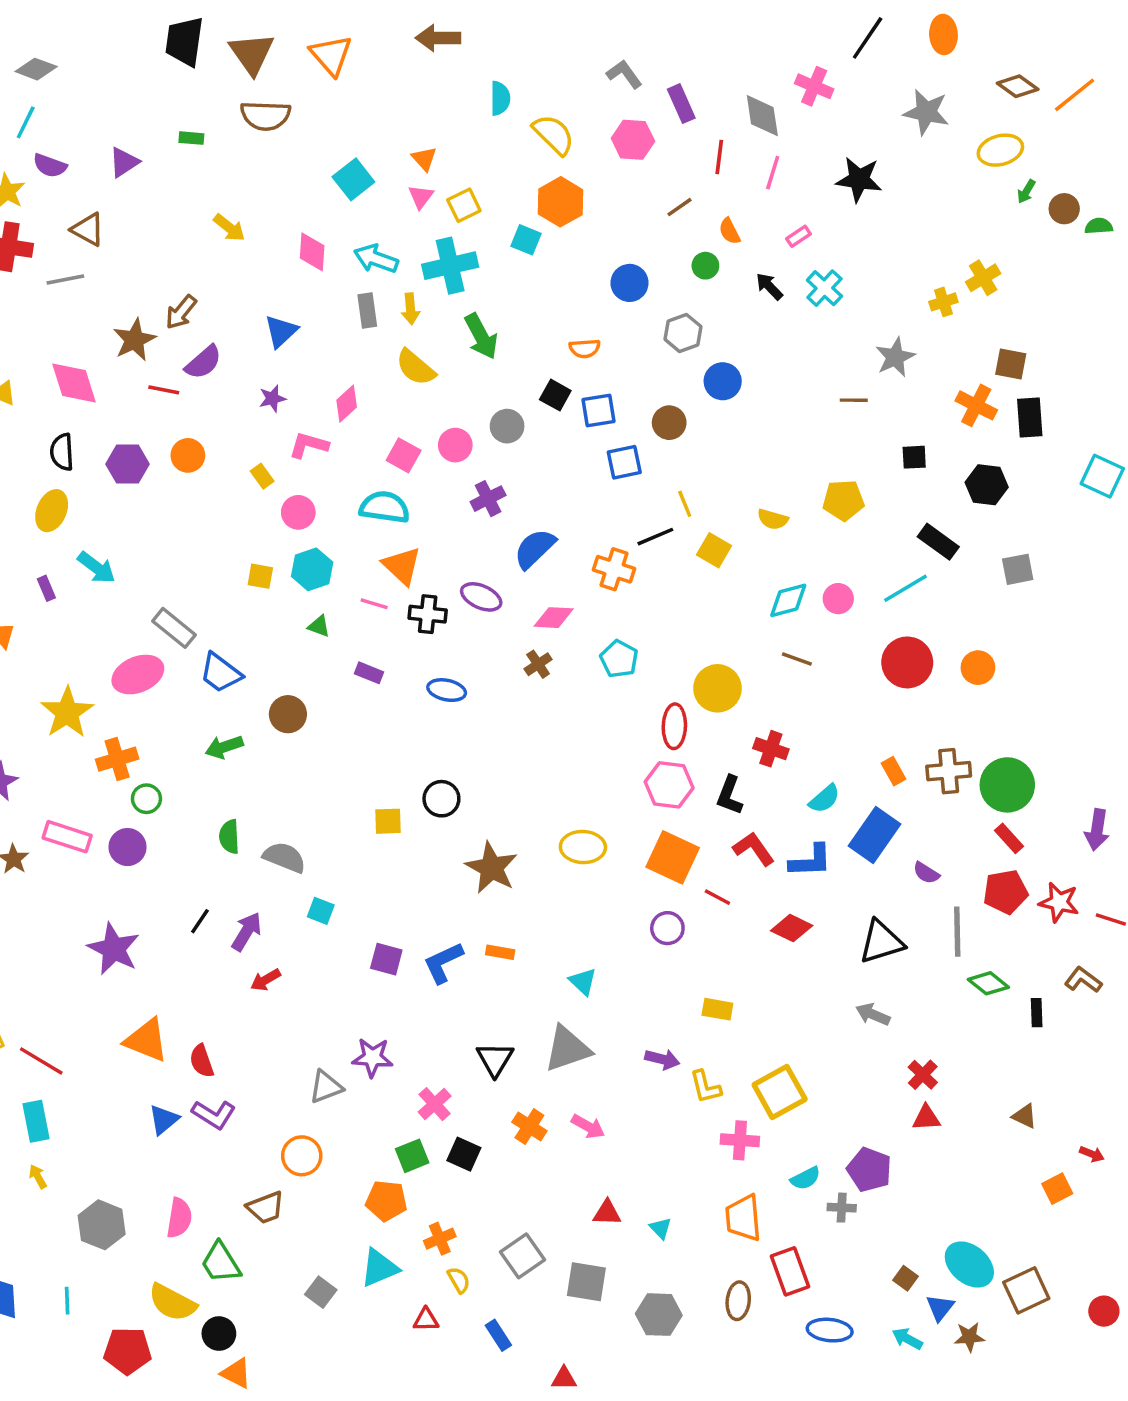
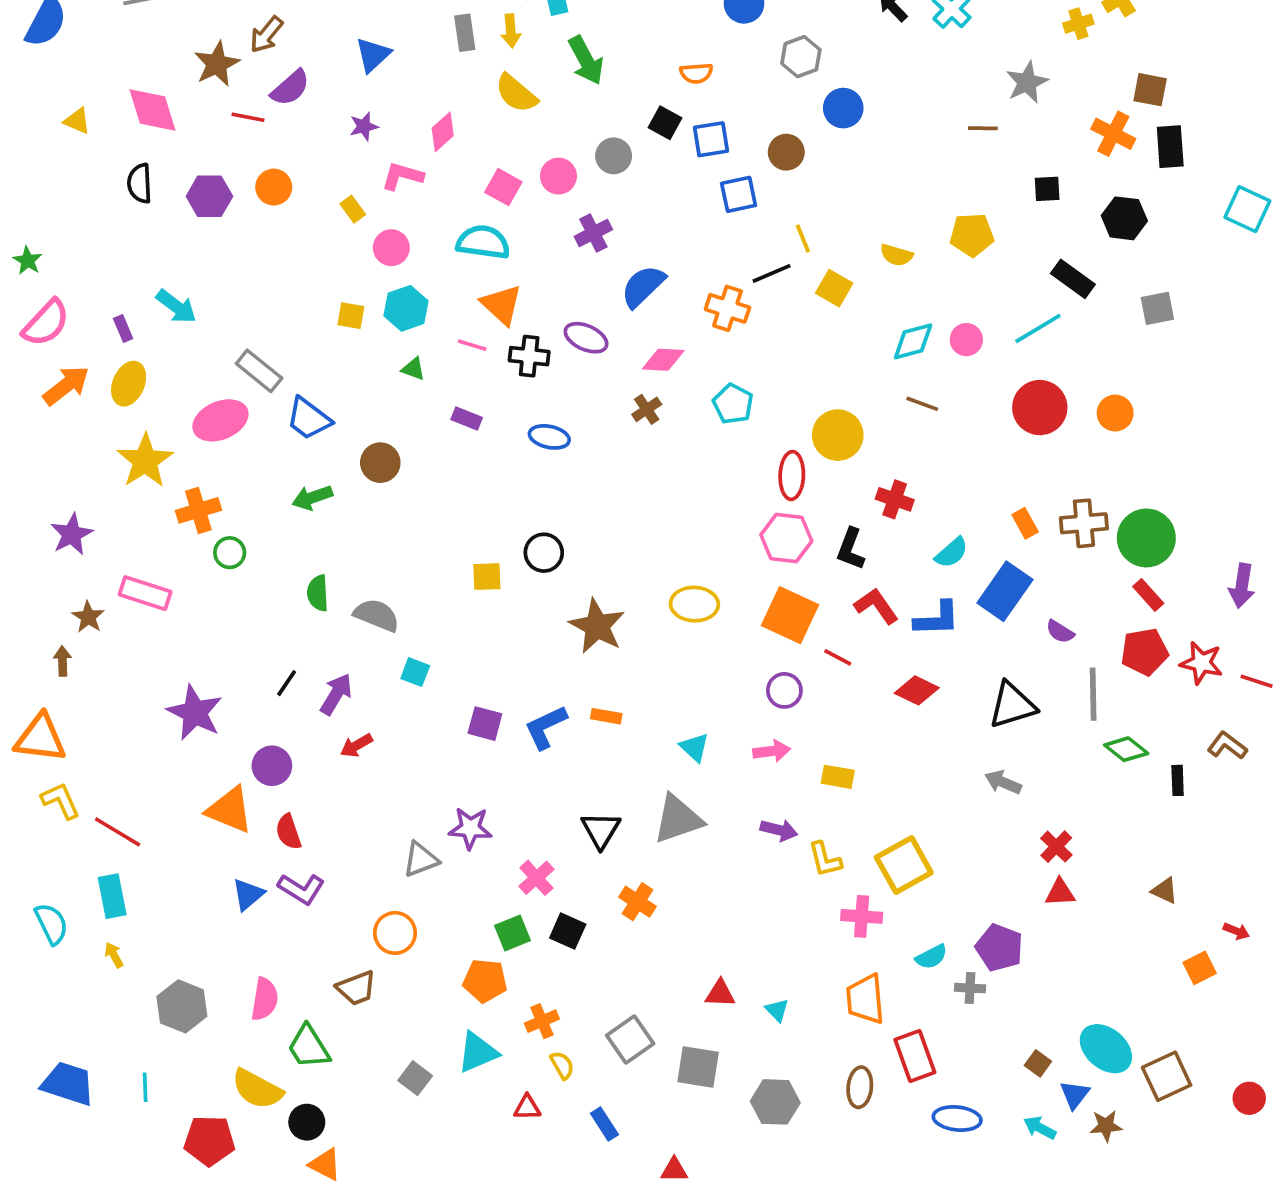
yellow ellipse: (52, 511) -> (129, 384), moved
purple circle: (127, 847) -> (272, 766), moved
pink arrow: (588, 1126) -> (772, 751), moved, turned -36

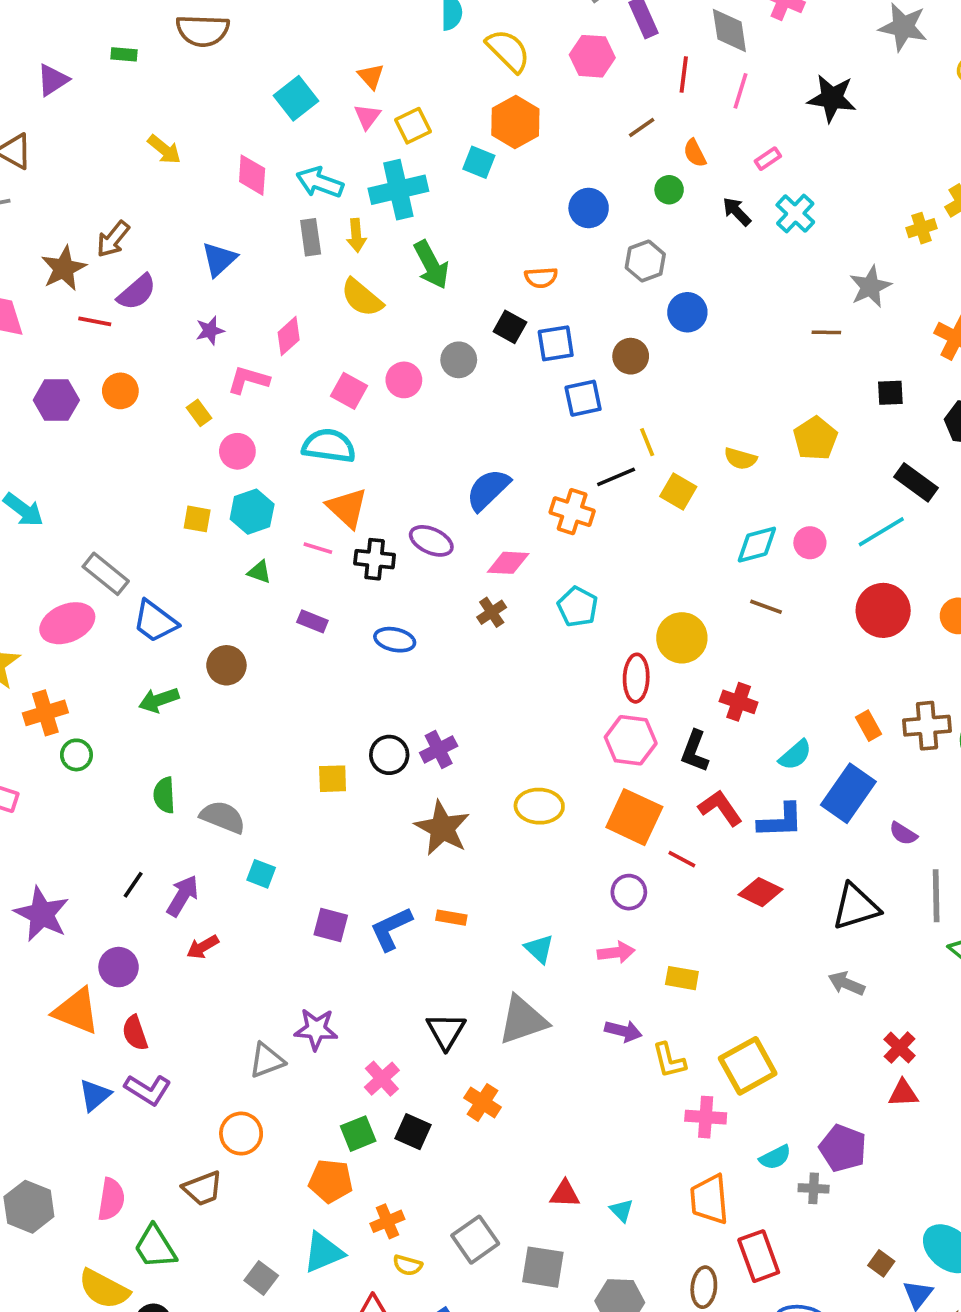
purple cross: (593, 233) -> (439, 749), moved
yellow pentagon: (972, 235) -> (815, 438), turned -30
yellow semicircle: (562, 1065) -> (408, 1265), turned 136

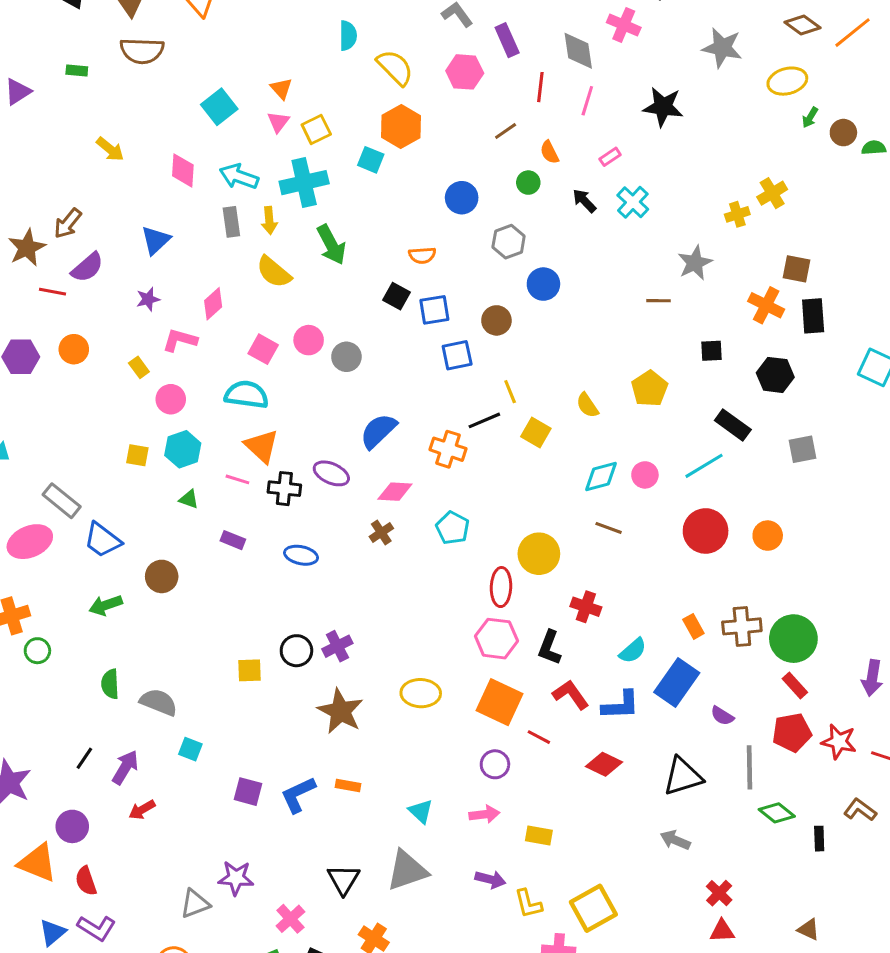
gray circle: (459, 360) -> (346, 357), moved
yellow semicircle: (740, 459) -> (587, 405), turned 40

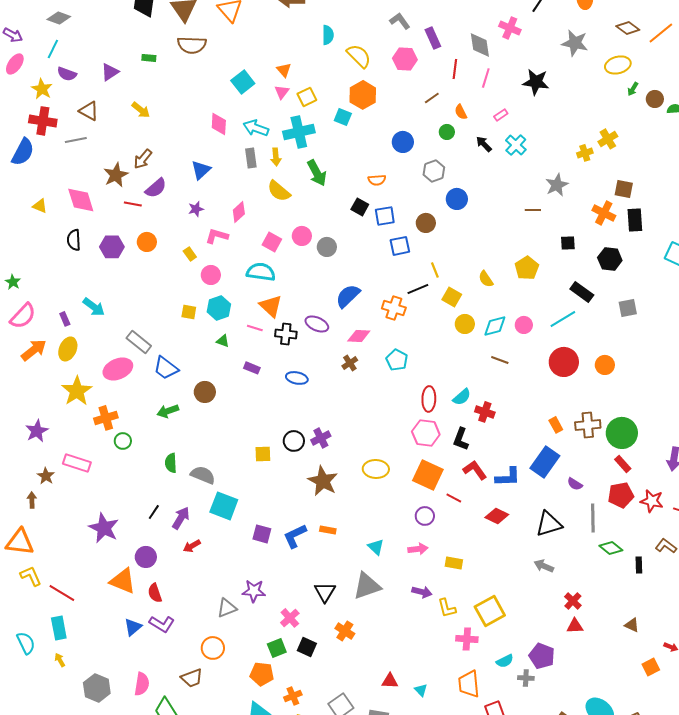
yellow arrow: (110, 149) -> (141, 110), moved
yellow circle: (539, 554) -> (465, 324), moved, size x0.7
cyan semicircle: (633, 651) -> (462, 397), moved
cyan square: (190, 749) -> (224, 506), size x1.8

